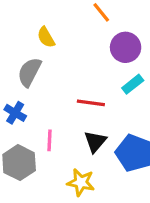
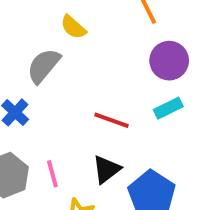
yellow semicircle: (46, 37) -> (73, 27), turned -30
pink line: (50, 140) -> (52, 174), moved, turned -30

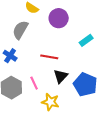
purple circle: (169, 61) -> (59, 18), moved
red line: (111, 120) -> (49, 57), moved

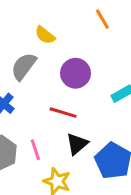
purple circle: (59, 18) -> (75, 73), moved

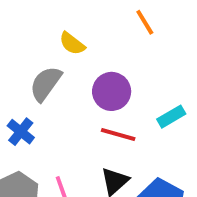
red line: (63, 113) -> (118, 135), moved

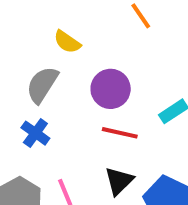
blue cross: (21, 132) -> (35, 133), moved

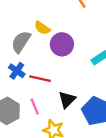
yellow semicircle: (67, 42) -> (42, 28), moved
red line: (120, 133) -> (40, 79), moved

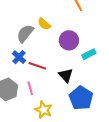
purple circle: (62, 44) -> (69, 40), moved
black triangle: (67, 100) -> (66, 75), moved, turned -35

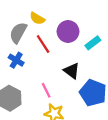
red line: (37, 66) -> (43, 44), moved, turned 48
pink line: (30, 88) -> (46, 90), moved

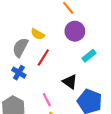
purple circle: (68, 31) -> (75, 31), moved
red line: (43, 44) -> (43, 57), turned 66

